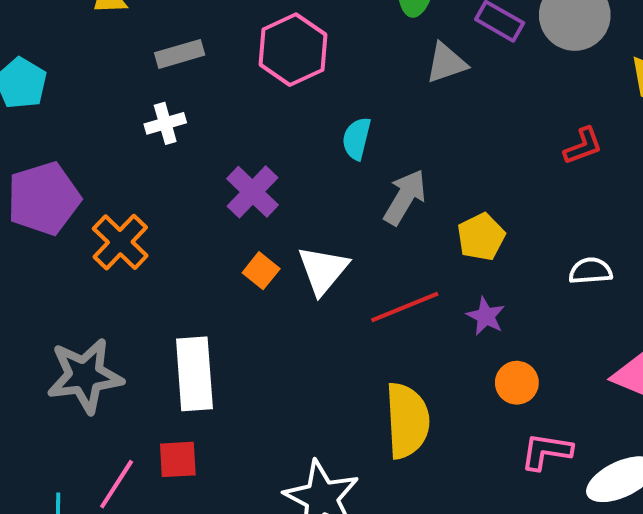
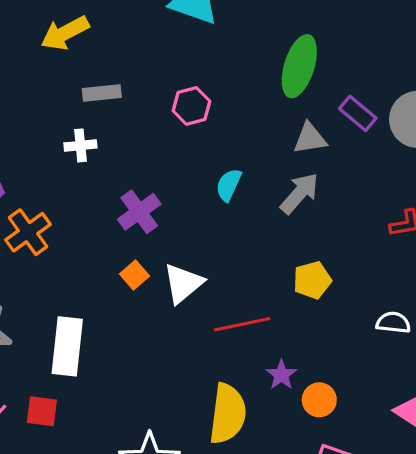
pink hexagon: (293, 50) -> (191, 106), size x0.7
gray arrow: (405, 197) -> (299, 193), moved
purple star: (486, 316) -> (281, 375), moved

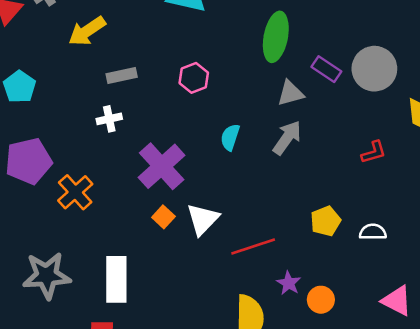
purple cross: (139, 212) -> (162, 166), size x1.4
yellow pentagon: (312, 280) -> (326, 221), moved

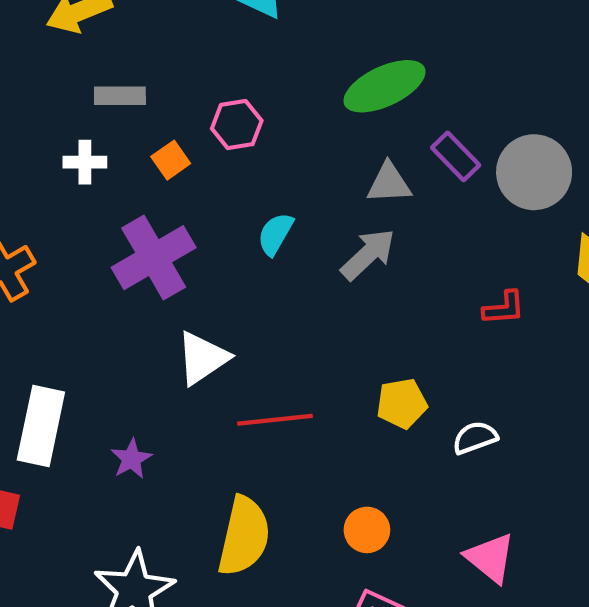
green ellipse: (276, 37) -> (384, 86), turned 42
orange square: (163, 217) -> (171, 160), moved
white semicircle: (373, 232) -> (475, 438), turned -32
purple star: (289, 283) -> (131, 459), moved

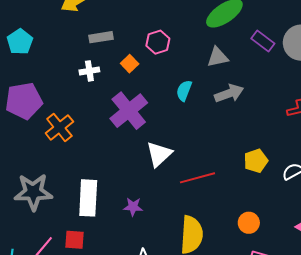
gray triangle: (389, 183) -> (218, 57), moved
gray arrow: (368, 254) -> (229, 93), turned 32
purple star: (131, 459) -> (133, 207), turned -30

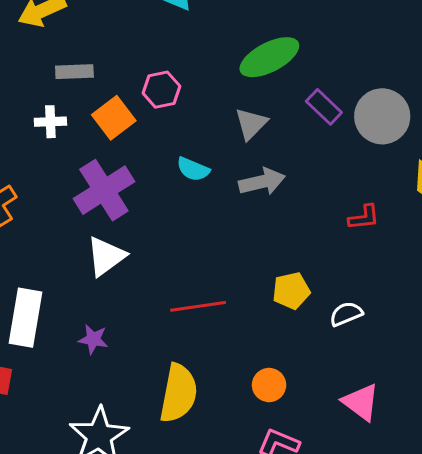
gray triangle: (218, 57) -> (251, 124), turned -40
orange square: (130, 64) -> (114, 118), size x1.5
cyan semicircle: (184, 91) -> (193, 169), turned -95
white triangle: (159, 154) -> (106, 256), moved

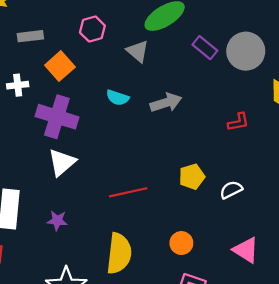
pink hexagon: (161, 90) -> (92, 29), moved
white cross: (50, 122) -> (18, 85), moved
gray triangle: (251, 124) -> (138, 51), moved, turned -30
purple cross: (104, 190) -> (57, 117), turned -36

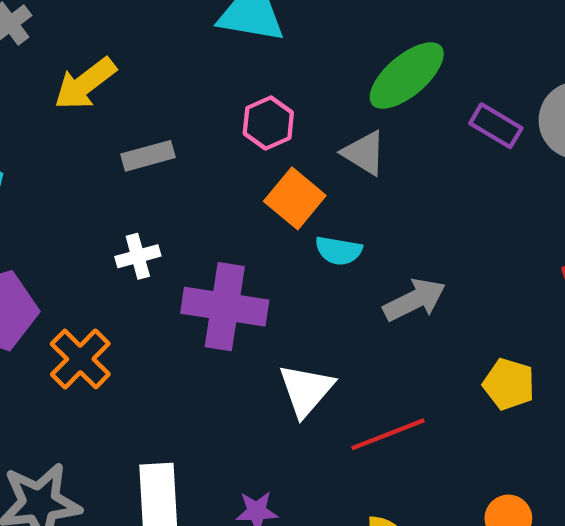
orange square: (60, 66) -> (295, 198), moved
gray arrow: (166, 103) -> (415, 300), moved
white triangle: (62, 162) -> (306, 390), moved
yellow pentagon: (192, 177) -> (509, 384), turned -30

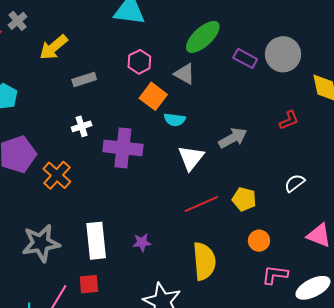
gray arrow: (415, 300) -> (233, 138), moved
yellow pentagon: (509, 384) -> (244, 199), moved
white triangle: (306, 390) -> (191, 158), moved

